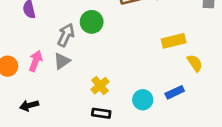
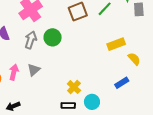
gray arrow: (66, 35) -> (31, 40), moved
yellow cross: (100, 86) -> (74, 87), moved
cyan circle: (143, 100) -> (92, 102), moved

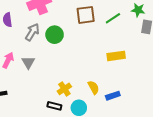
yellow semicircle: (134, 59) -> (93, 87), moved
gray triangle: (34, 70) -> (28, 62), turned -32

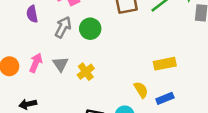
yellow rectangle: (116, 56) -> (165, 64), moved
yellow cross: (64, 89) -> (86, 72), moved

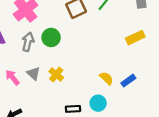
pink arrow: (36, 63) -> (12, 77), turned -49
yellow rectangle: (165, 64) -> (135, 38), moved

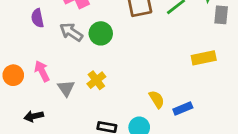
gray arrow: (28, 42) -> (71, 32), turned -84
gray triangle: (33, 73) -> (66, 88), moved

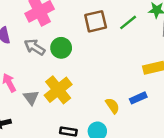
yellow cross: (96, 80) -> (58, 90), size x1.6
blue rectangle: (183, 108) -> (138, 98), moved

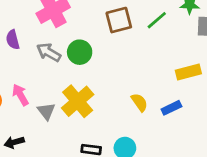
yellow semicircle: (112, 106) -> (139, 102), moved

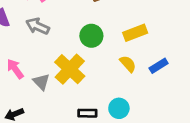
green circle: (80, 52) -> (91, 36), moved
yellow rectangle: (188, 72) -> (135, 33), moved

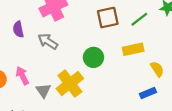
yellow rectangle: (135, 33) -> (133, 49), moved
yellow semicircle: (128, 64) -> (157, 69), moved

